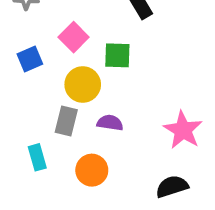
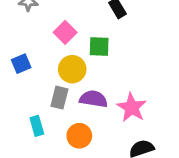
blue square: (30, 59) -> (21, 64), moved
purple semicircle: (110, 123) -> (93, 99), size x1.4
pink star: (183, 130) -> (132, 107), moved

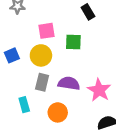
pink square: (65, 32) -> (47, 31), turned 36
yellow circle: (72, 69) -> (41, 55), moved

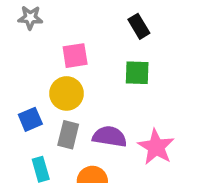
green square: (73, 42) -> (137, 73), moved
blue square: (12, 55) -> (30, 119), moved

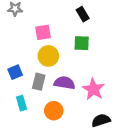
yellow circle: (66, 93) -> (48, 56), moved

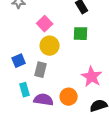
pink square: (43, 32) -> (45, 24), turned -35
purple semicircle: (64, 83) -> (44, 100), moved
orange circle: (54, 111) -> (69, 97), moved

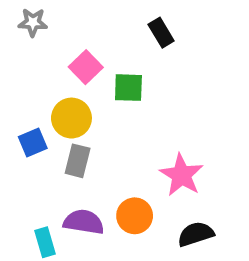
green square: (81, 34) -> (128, 88), moved
yellow circle: (50, 46) -> (71, 118), moved
cyan rectangle: (25, 90) -> (45, 242), moved

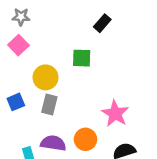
black rectangle: (161, 33) -> (102, 23), turned 72
pink square: (86, 67) -> (18, 45), moved
blue square: (33, 142) -> (16, 102), moved

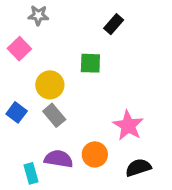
gray star: (21, 17) -> (38, 15), moved
blue square: (16, 102) -> (17, 112), turned -30
gray rectangle: (49, 104) -> (54, 115), turned -54

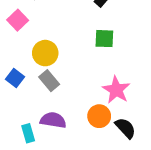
green square: (90, 63) -> (104, 39), moved
orange circle: (95, 154) -> (99, 116), moved
black semicircle: (138, 168) -> (125, 128), turned 65

